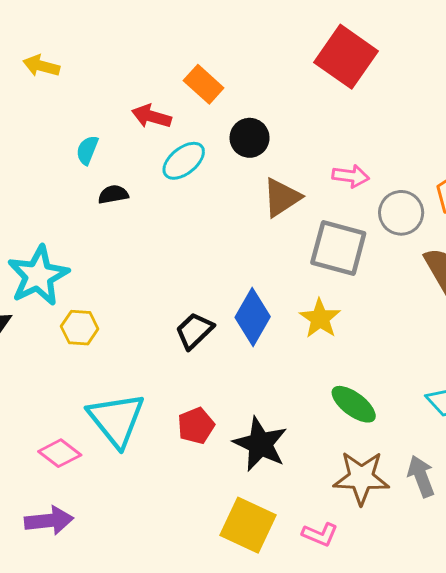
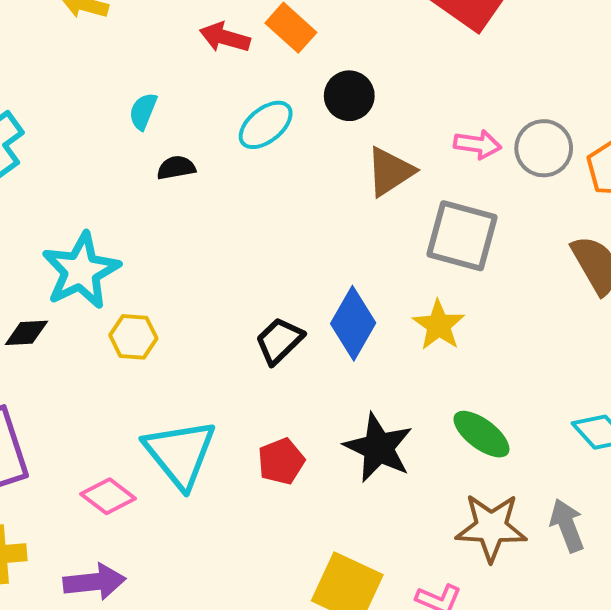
red arrow: (152, 116) -> (225, 37), moved
gray circle: (401, 213) -> (544, 148), moved
black star: (260, 444) -> (378, 448), moved

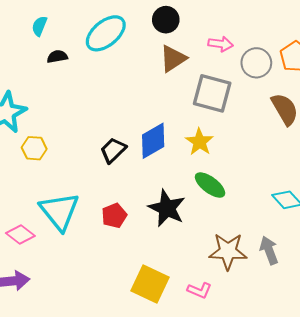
black circle: (349, 96) -> (166, 20), moved
cyan ellipse: (266, 125) -> (106, 33), size x1.4
gray circle: (544, 148) -> (256, 63), moved
blue diamond: (353, 323) -> (153, 141), turned 30
green ellipse: (481, 434) -> (210, 185), moved

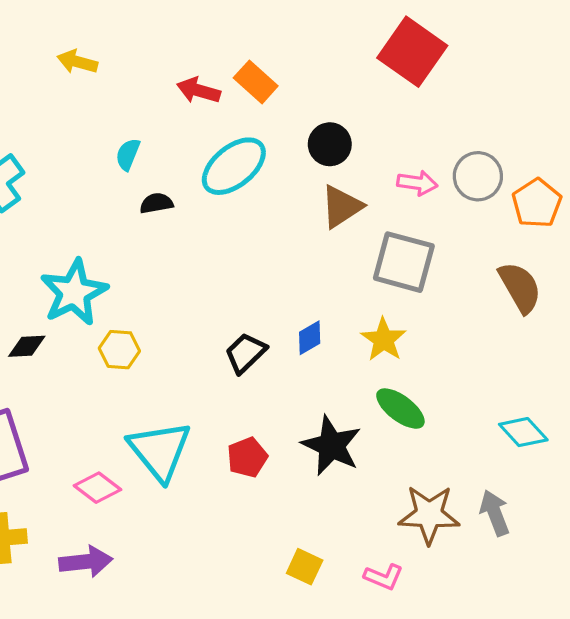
gray circle: (256, 63) -> (478, 176), moved
blue diamond: (153, 141) -> (310, 338), size x0.6
yellow square: (150, 284) -> (305, 567), size x0.6

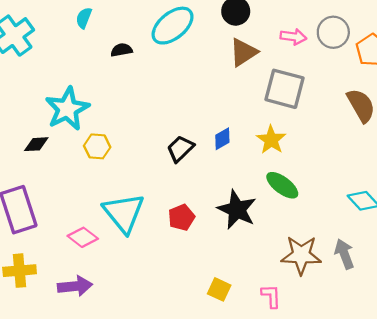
cyan semicircle: (128, 154) -> (84, 18), moved
pink L-shape: (384, 577) -> (271, 296), turned -115

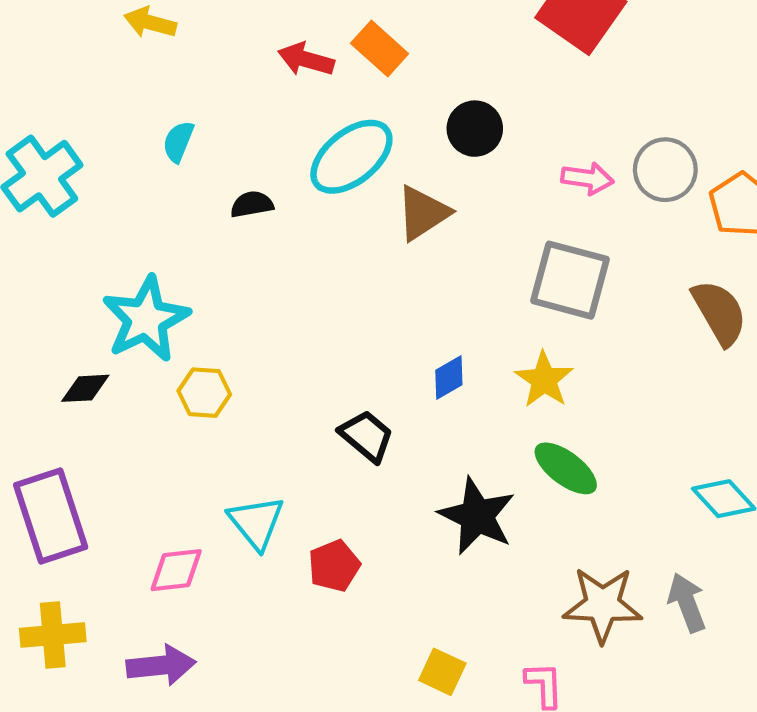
brown triangle: (243, 52) -> (423, 213), moved
black trapezoid: (180, 149) -> (367, 436), moved, turned 84
cyan triangle: (124, 213) -> (256, 523), size x0.7
red pentagon: (181, 217) -> (334, 566), moved
pink diamond: (83, 237) -> (176, 570), turned -44

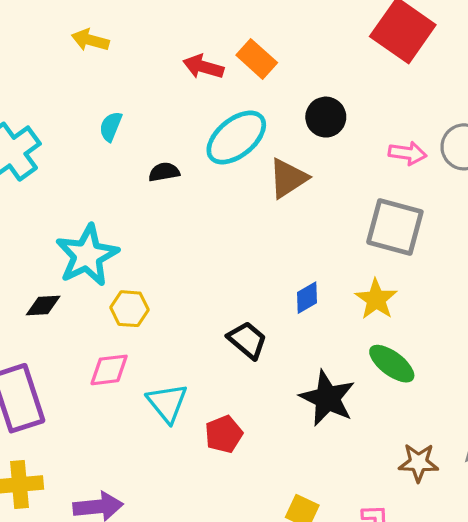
pink diamond: (176, 570) -> (109, 370), moved
brown star: (603, 605) -> (418, 463), size x0.7

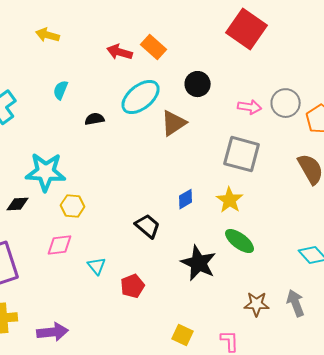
cyan star: (87, 255) -> (46, 172), turned 30
cyan triangle: (167, 403) -> (97, 266), size x0.7

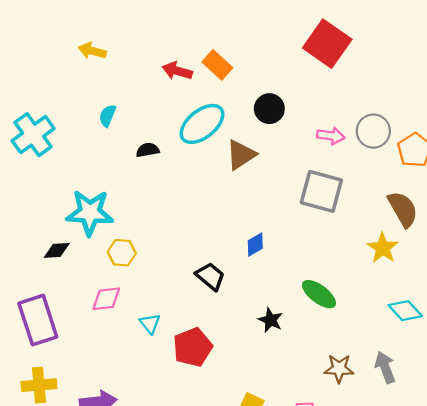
yellow star: (230, 200) -> (383, 248), moved
black star: (199, 263) -> (271, 320), size x0.6
red pentagon: (133, 286) -> (193, 347), size x1.4

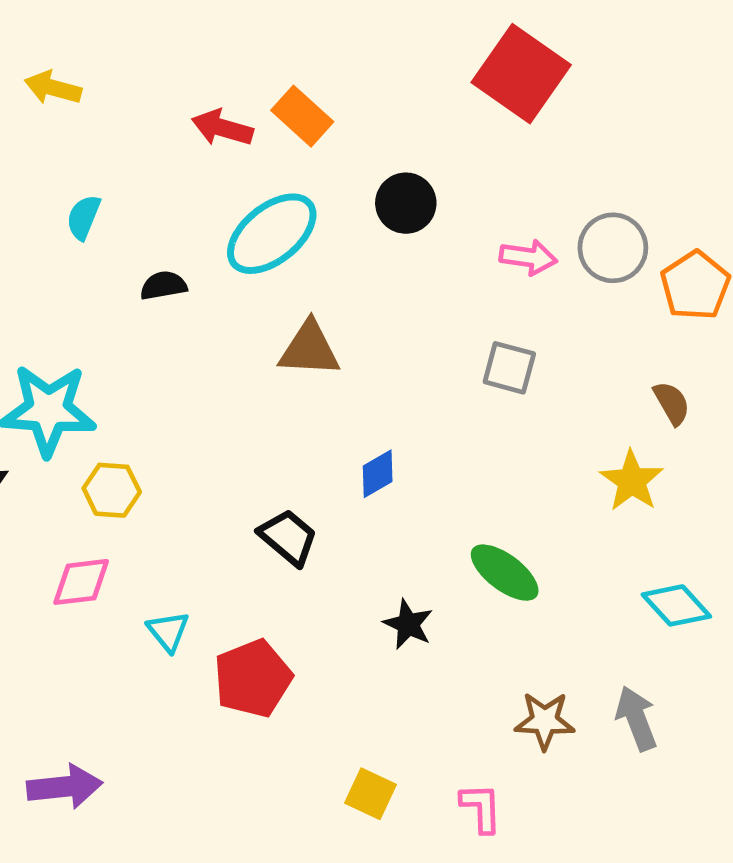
brown triangle: (241, 155) -> (309, 349), moved, turned 36
gray square: (321, 191) -> (509, 368), size x0.6
brown semicircle: (403, 209) -> (672, 403), size x0.6

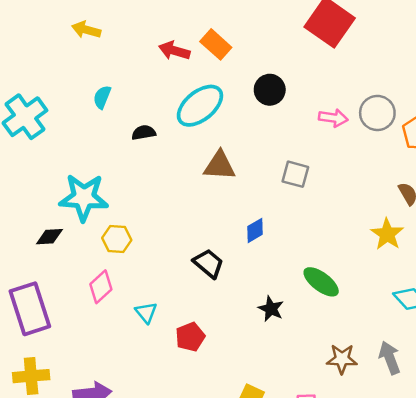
gray square: (509, 368) -> (295, 174), moved
pink diamond: (81, 582) -> (101, 287), turned -36
red pentagon: (253, 678) -> (190, 337), size x0.7

